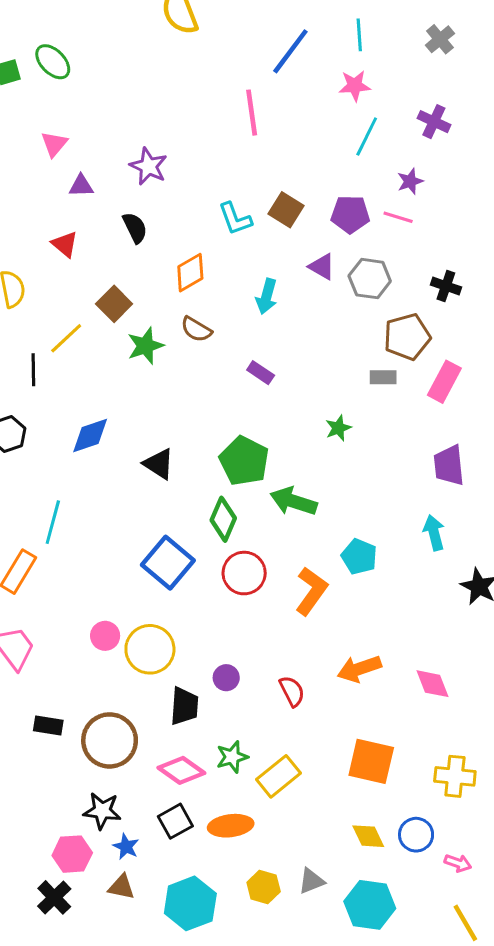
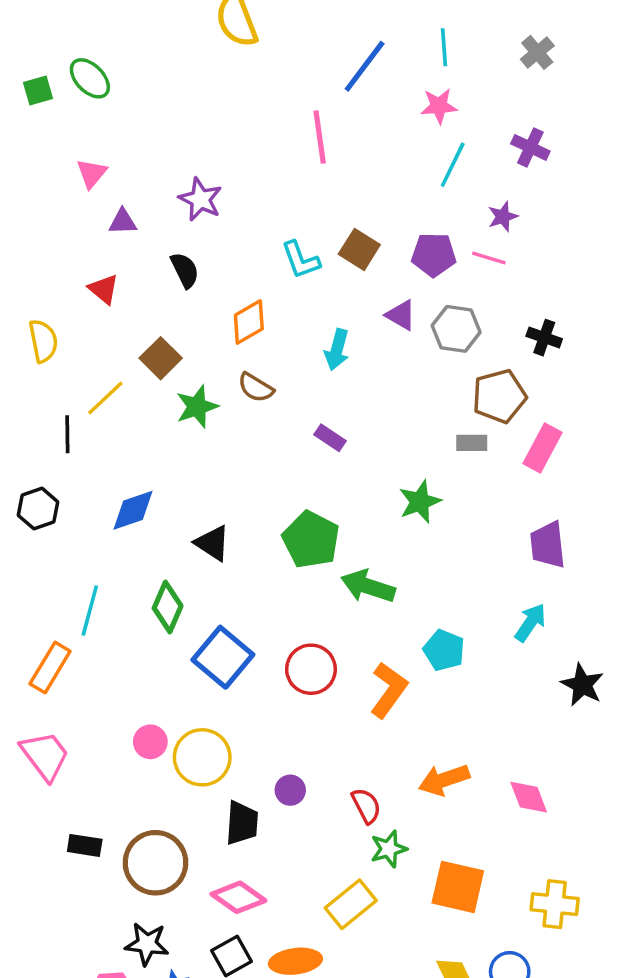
green star: (338, 428) -> (420, 502), size x1.4
green diamond: (223, 519) -> (168, 607), moved
cyan arrow: (434, 533) -> (530, 623), turned 48
green star: (232, 757) -> (389, 849), moved

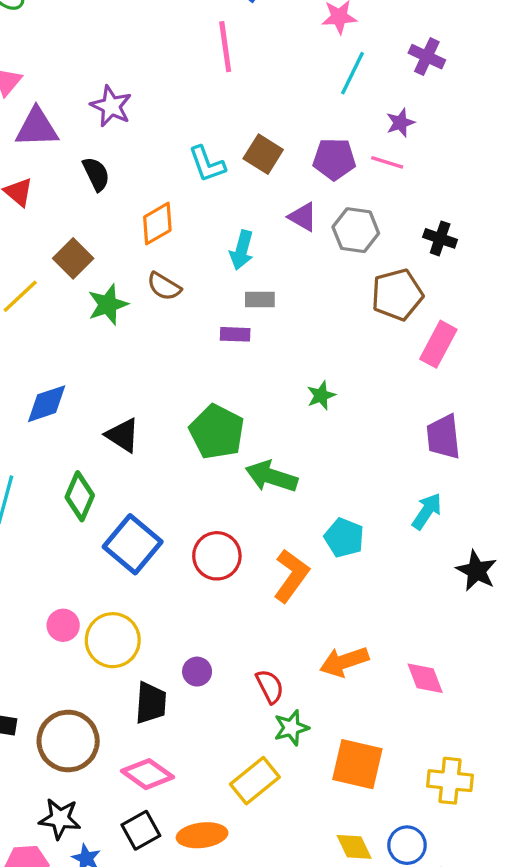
purple triangle: (123, 222) -> (37, 128), size x1.6
purple rectangle: (330, 438) -> (235, 334), turned -32
gray rectangle: (472, 443) -> (260, 300), moved
green star: (420, 502) -> (321, 395), size x0.7

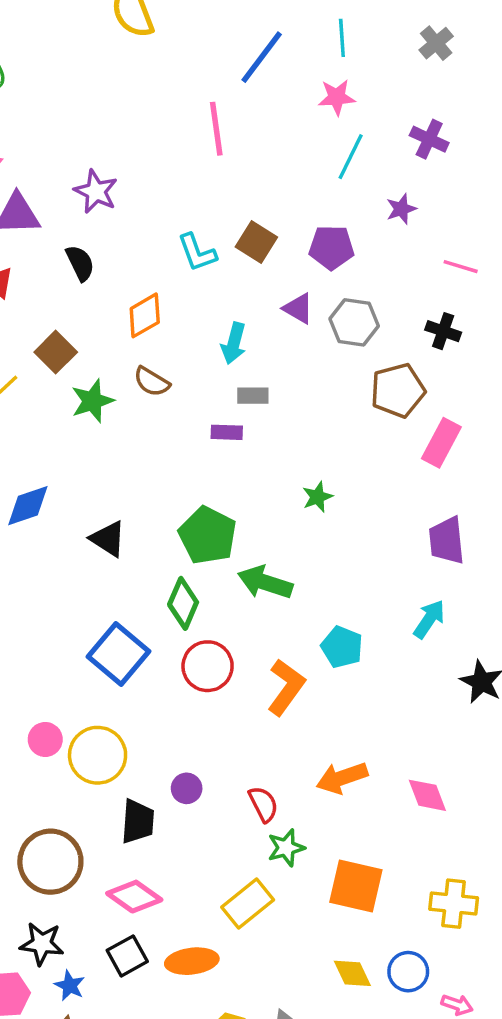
pink line: (387, 162) -> (461, 267), moved
green diamond: (80, 496) -> (183, 603), moved

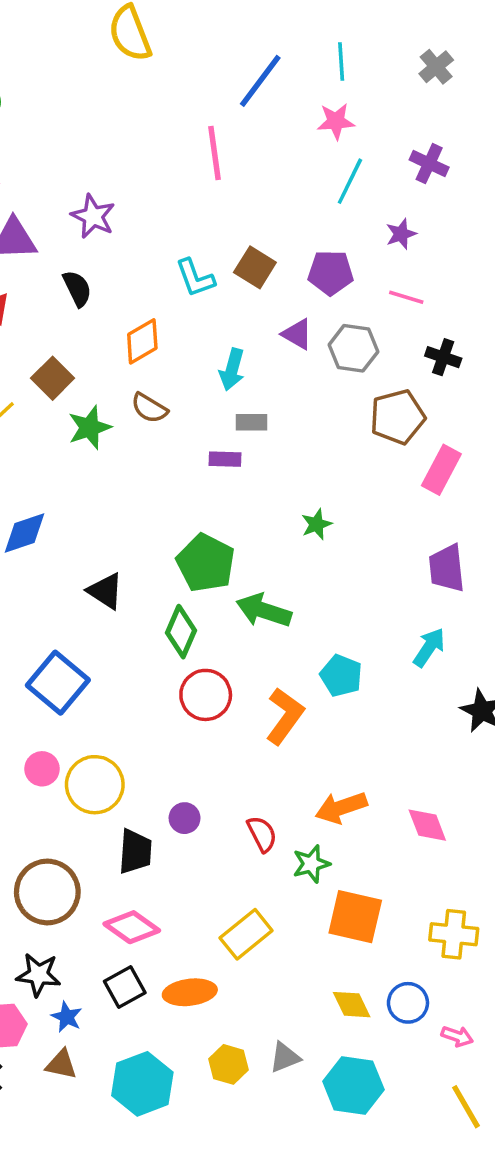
pink line: (461, 267) -> (406, 297), moved
black triangle: (108, 539) -> (105, 591), moved
blue square: (119, 654) -> (58, 683), moved
green star: (286, 848) -> (311, 864), moved

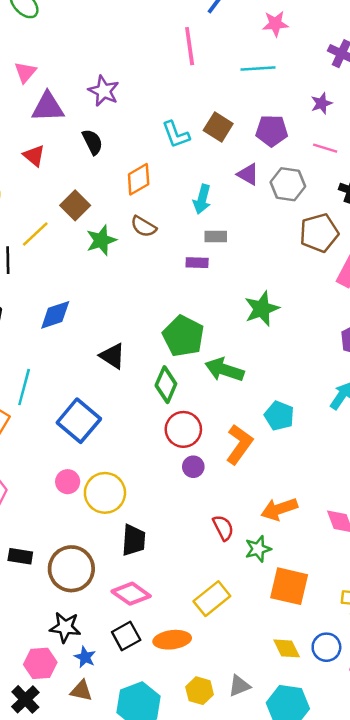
cyan line: (350, 181) -> (258, 69), moved, turned 60
green star: (316, 524) -> (262, 309), size x1.6
purple circle: (185, 818) -> (193, 467), moved

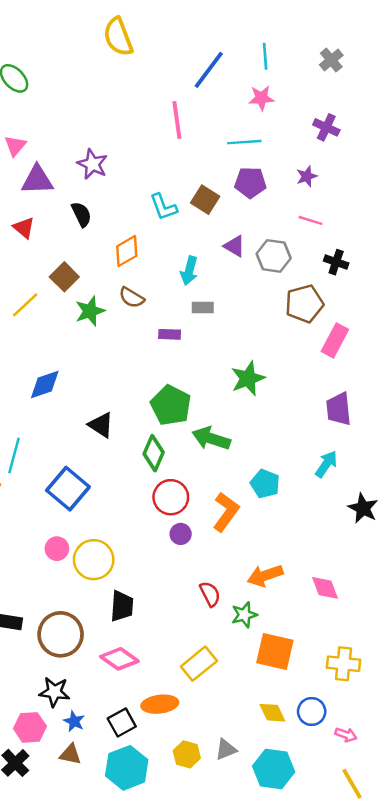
purple pentagon: (272, 131) -> (250, 182), moved
purple rectangle: (197, 263) -> (170, 334), moved
black square: (126, 636) -> (122, 723), moved

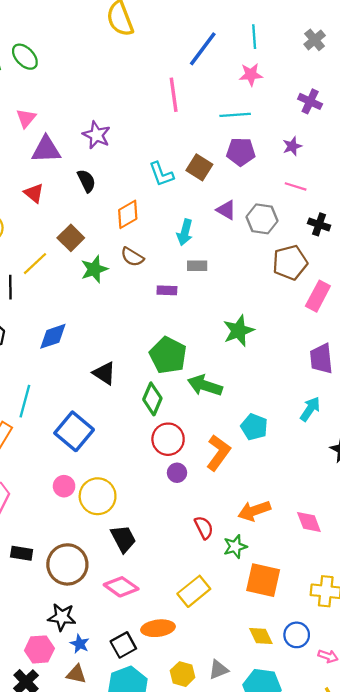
black trapezoid: (122, 606) -> (123, 539), turned -32

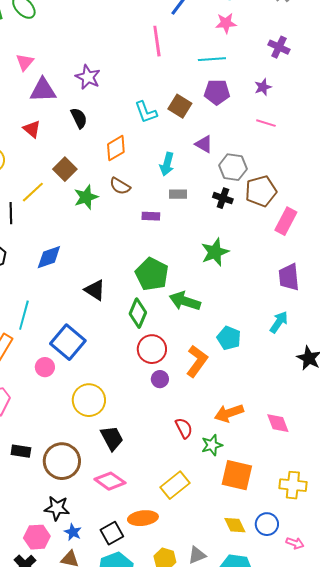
gray hexagon: (262, 219) -> (233, 167), moved
black cross: (319, 224) -> (223, 198), moved
pink circle: (64, 486) -> (45, 367), moved

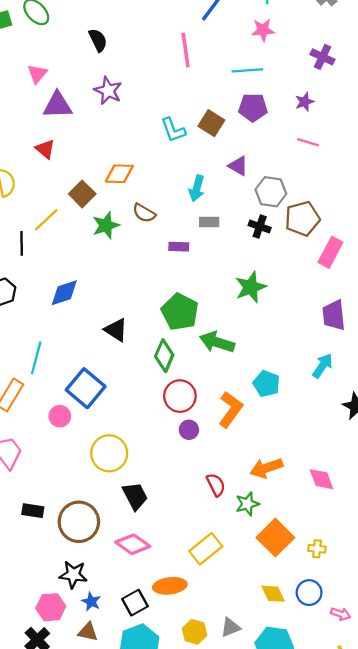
black semicircle: (79, 118) -> (98, 40), moved
orange diamond: (116, 148) -> (119, 174), moved, turned 32
orange square: (237, 475) -> (275, 538), turned 32
yellow cross: (293, 485) -> (317, 549), moved, size x0.6

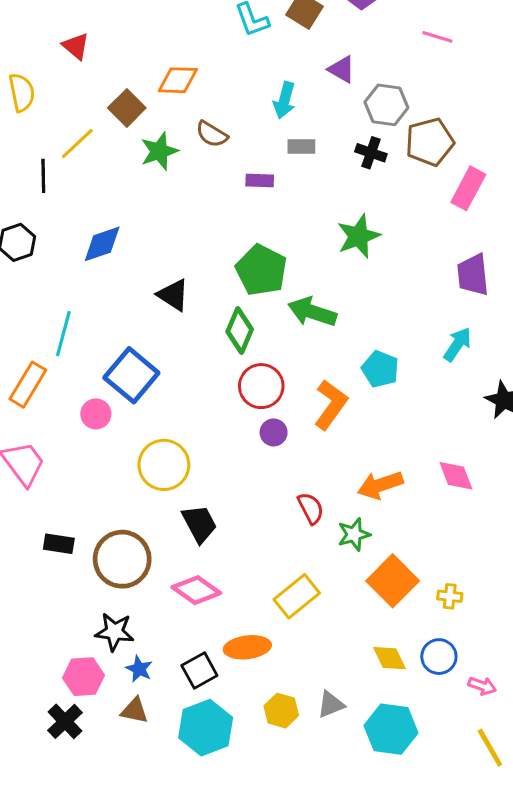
pink diamond: (321, 479) -> (456, 476), moved

